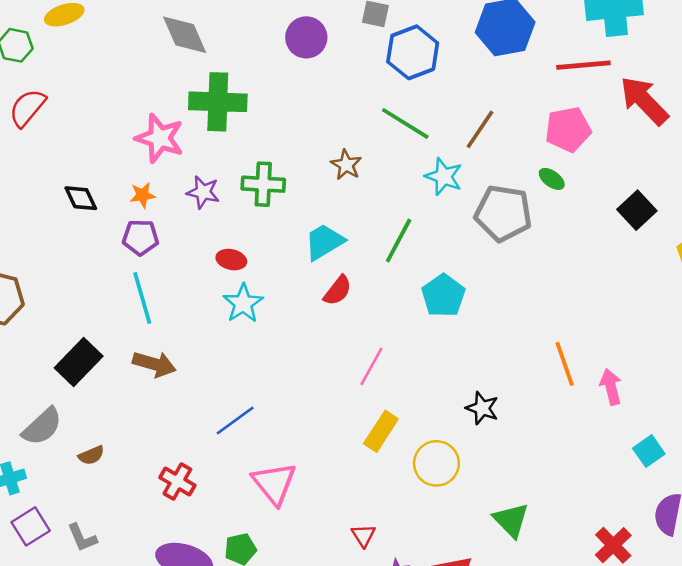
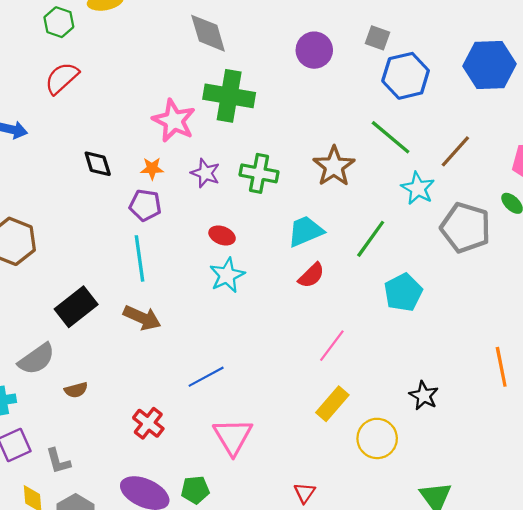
brown star: (346, 165) -> (334, 166), size x1.5

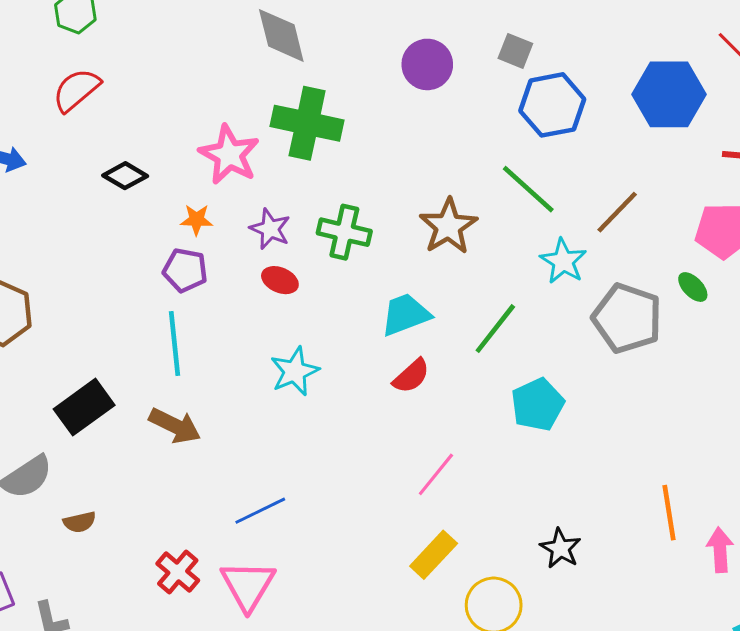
black diamond: (98, 164) -> (125, 176), moved, turned -44
red ellipse: (222, 236) -> (280, 280), moved
pink triangle: (233, 437) -> (248, 585), moved

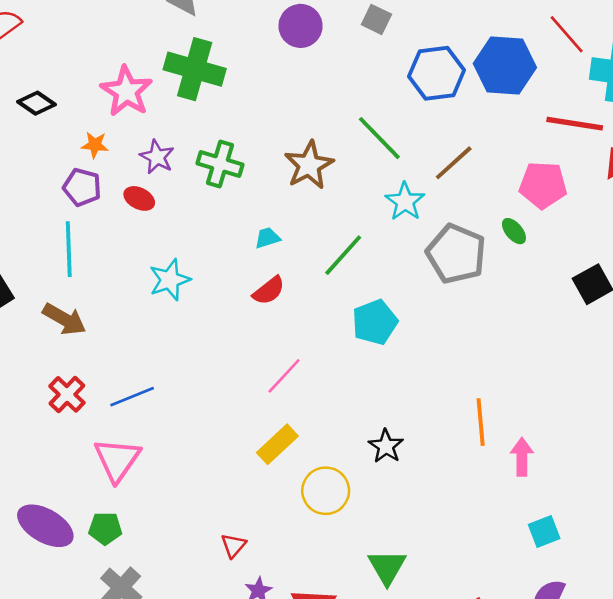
blue hexagon: (552, 105) -> (437, 73), moved
red ellipse: (280, 280) -> (139, 198), moved
cyan trapezoid: (406, 315) -> (267, 238), size x0.6
red cross: (178, 572) -> (67, 394), moved

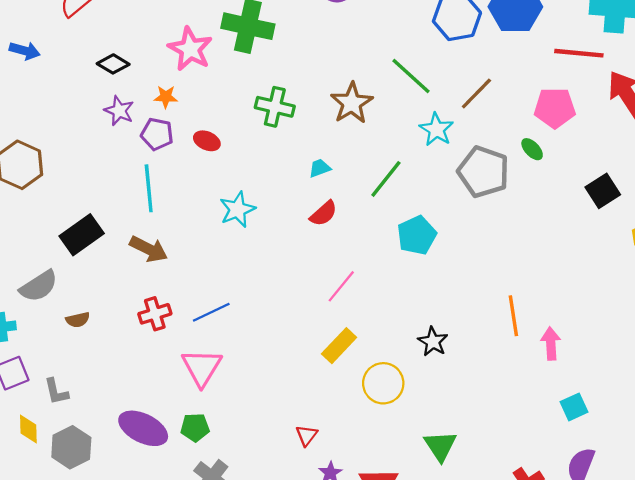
purple star: (157, 157) -> (119, 111), moved
red cross: (67, 394) -> (155, 314), turned 32

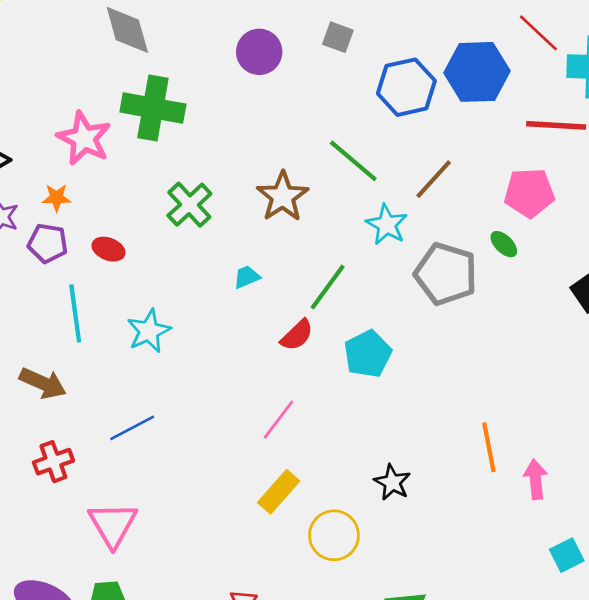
green cross: (275, 107) -> (189, 205), turned 36
cyan line: (149, 188) -> (75, 313), moved
red semicircle: (324, 214) -> (297, 335), moved
blue line: (211, 312) -> (132, 428), moved

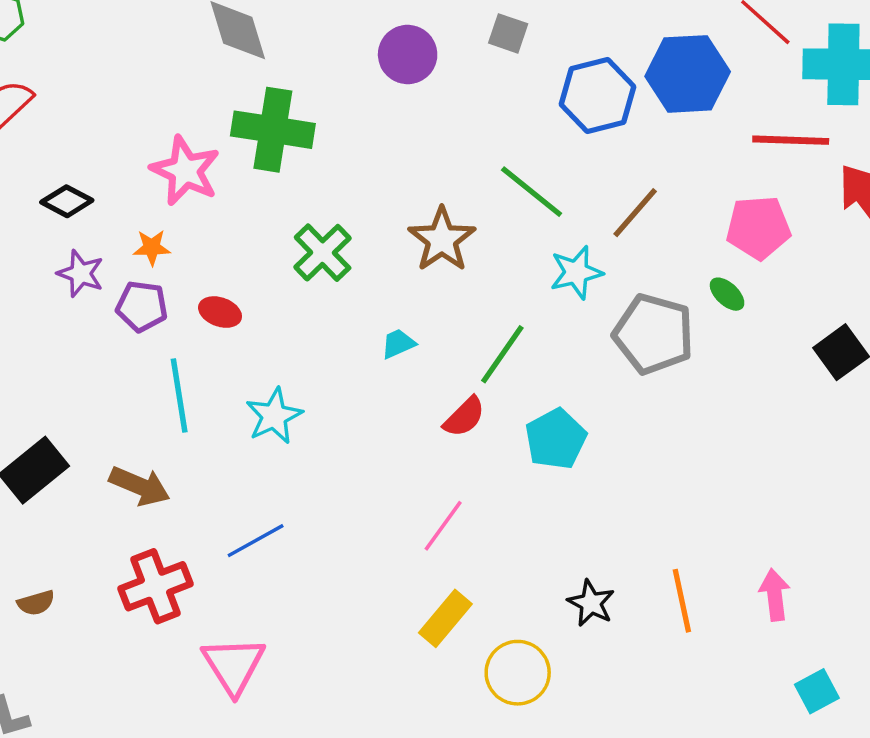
cyan star: (387, 225) -> (576, 272), turned 30
orange line: (489, 447) -> (682, 601), moved
red cross: (53, 462) -> (156, 586), size x1.4

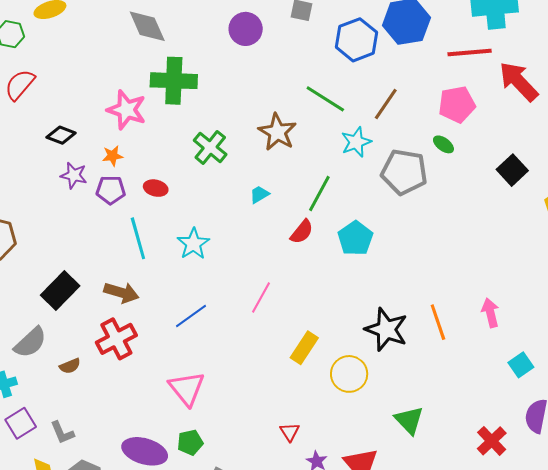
pink line: (443, 526) -> (261, 298), moved
red cross: (156, 586) -> (116, 339), moved
black star: (591, 603) -> (386, 329), size x1.6

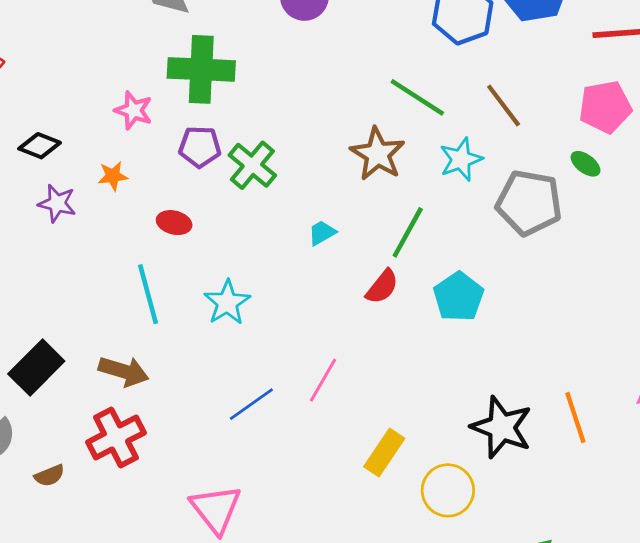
brown line: (386, 104) -> (504, 105), turned -72
pink star: (127, 110) -> (133, 110), size x0.7
brown star: (277, 132) -> (378, 154), moved
purple pentagon: (111, 190) -> (200, 147), moved
blue line: (191, 316) -> (251, 404), moved

